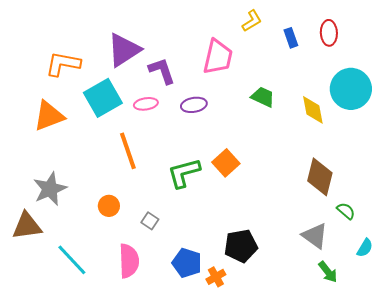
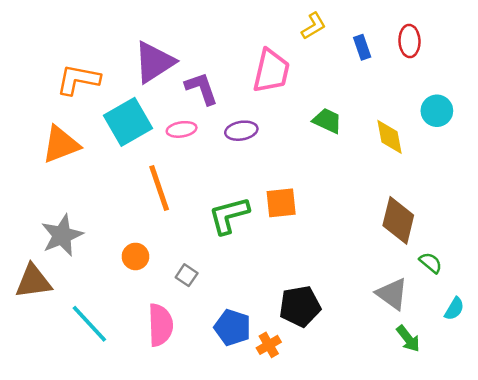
cyan circle: (351, 89) -> (437, 111), size x0.6
orange square: (226, 163) -> (281, 203), turned 36

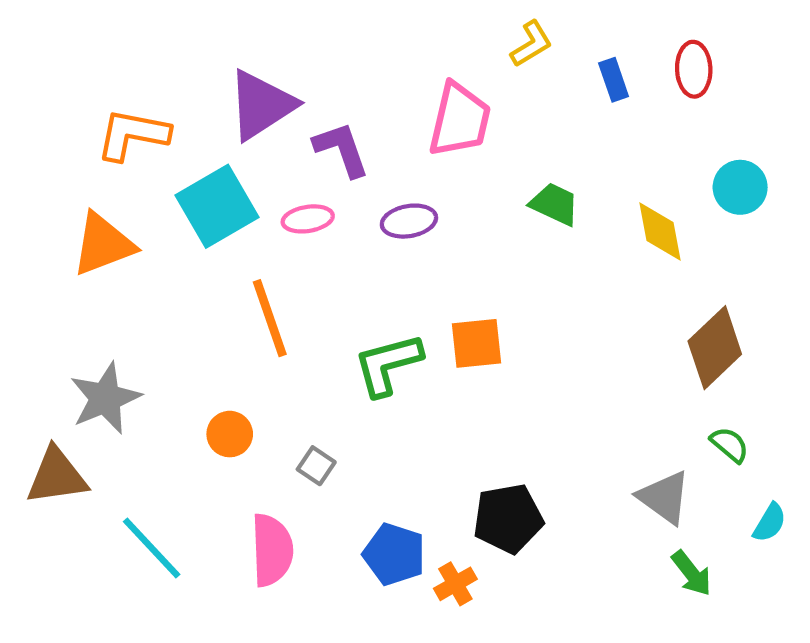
brown diamond: (398, 220) -> (715, 348), moved, turned 33

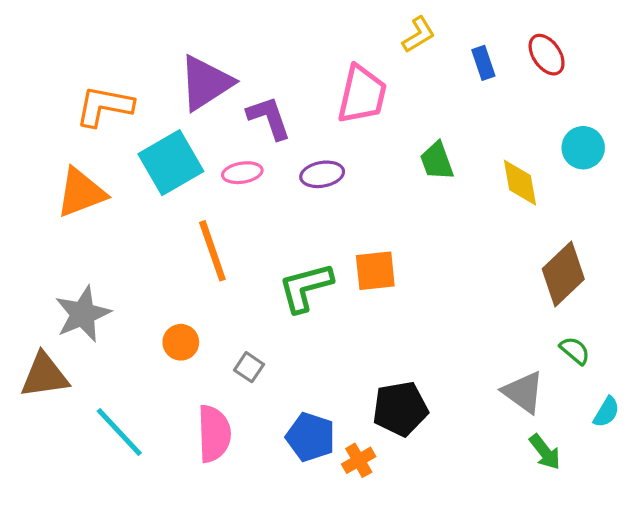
red ellipse: (694, 69) -> (547, 55), turned -33
green trapezoid: (555, 204) -> (437, 161), turned -135

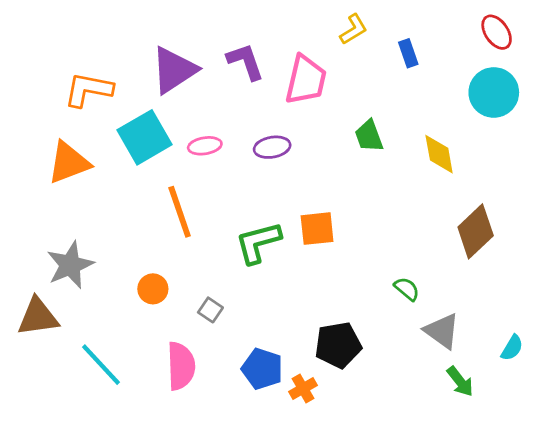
red ellipse: (547, 55) -> (497, 32), moved
purple L-shape: (269, 118) -> (245, 62), moved
cyan circle: (583, 148) -> (494, 92), moved, size x1.4
green semicircle: (575, 351) -> (407, 289), moved

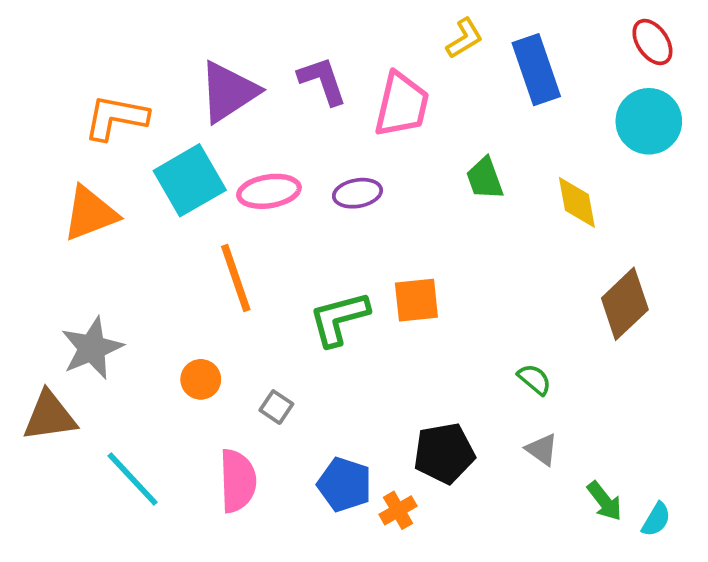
blue rectangle: (408, 53) -> (536, 70), size x1.8
pink ellipse: (205, 146) -> (269, 191), size x1.4
gray triangle: (442, 331) -> (542, 449), moved, size x0.7
cyan semicircle: (512, 348) -> (656, 520), moved

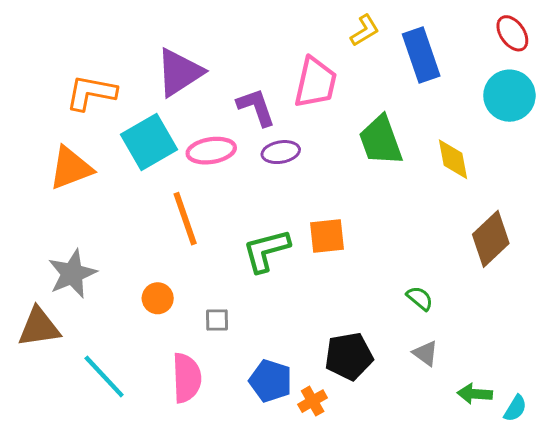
purple L-shape: (322, 81) -> (256, 107), moved
green trapezoid: (485, 178) -> (381, 140), size x1.5
gray square: (276, 407) -> (217, 320), turned -35
green arrow: (605, 501) -> (475, 394), turned 132

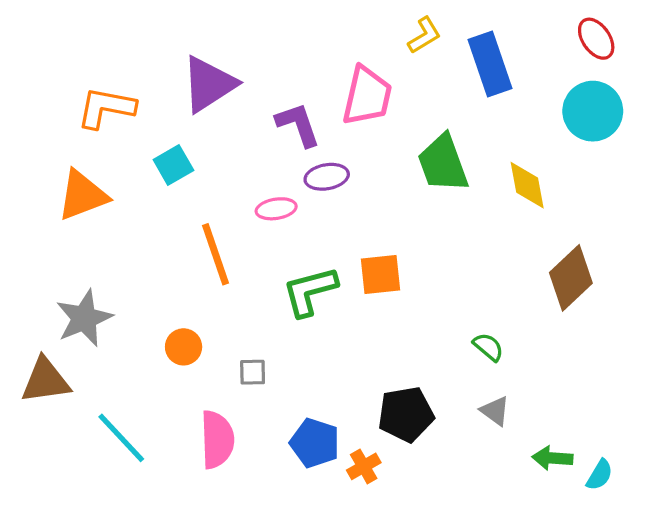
cyan square: (149, 142) -> (173, 165), size x0.6
pink ellipse: (211, 151) -> (276, 209), moved, size x0.7

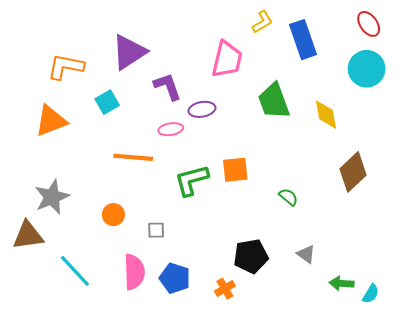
purple L-shape: (298, 125) -> (168, 86), moved
orange line: (216, 254) -> (133, 157), turned -66
green semicircle: (488, 347) -> (288, 197), moved
blue pentagon: (315, 443) -> (175, 278), moved

